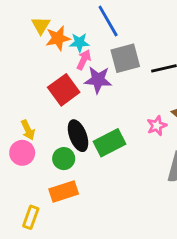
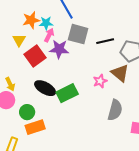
yellow triangle: (41, 25) -> (19, 40), moved
gray square: (125, 58) -> (78, 34), turned 30
black ellipse: (78, 136) -> (45, 88), turned -40
green circle: (64, 159) -> (27, 112), moved

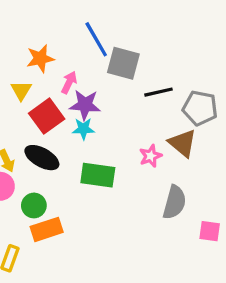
cyan star: (46, 23) -> (83, 129), moved
gray square: (78, 34) -> (123, 63), moved
black ellipse: (45, 88) -> (42, 158), moved
green rectangle: (67, 93) -> (98, 175), turned 35

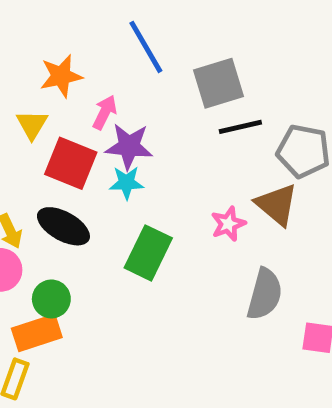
gray square: (123, 63) -> (219, 83), moved, turned -32
red square: (47, 116) -> (71, 163), turned -32
green rectangle: (98, 175) -> (148, 253), turned -72
orange rectangle: (47, 229) -> (37, 333), moved

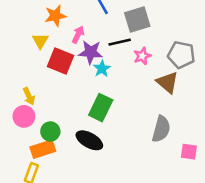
black line: (240, 127) -> (120, 42), moved
cyan star: (126, 183) -> (102, 69), moved, turned -30
pink star: (228, 224) -> (142, 56), moved
black ellipse: (63, 226) -> (89, 140), moved

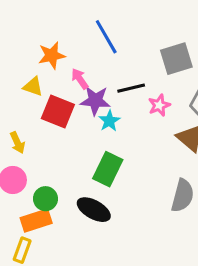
gray square: (137, 19) -> (176, 59), moved
pink arrow: (78, 35) -> (80, 79), turned -60
yellow triangle: (40, 41) -> (33, 87), turned -42
yellow arrow: (29, 96) -> (17, 143), moved

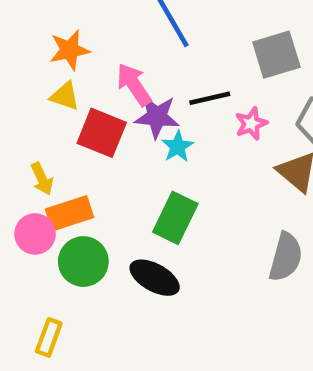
orange star: (52, 55) -> (70, 50), moved
pink arrow: (80, 79) -> (134, 85), size x1.4
green circle: (45, 199) -> (83, 262), size x1.4
orange rectangle: (36, 220) -> (70, 213), moved

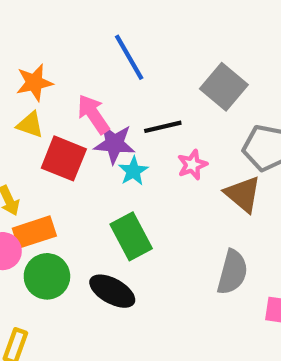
gray square: (276, 55) -> (224, 87), turned -33
pink star: (251, 124) -> (192, 165), moved
green rectangle: (175, 218) -> (131, 236), turned -54

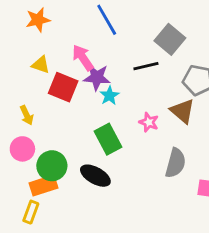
orange star: (34, 83) -> (38, 20), moved
black line: (163, 127) -> (146, 66), moved
pink star: (192, 165) -> (149, 122), moved, turned -30
orange rectangle: (34, 232) -> (43, 185), moved

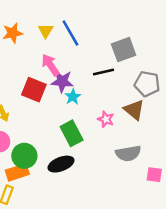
gray square: (170, 39) -> (124, 50), turned 30
yellow triangle: (41, 65) -> (46, 31), moved, turned 42
gray semicircle: (175, 163) -> (128, 153), turned 65
black ellipse: (95, 176) -> (61, 164), turned -50

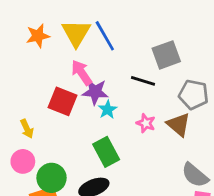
yellow triangle: (46, 31) -> (76, 33), size x1.6
black line: (103, 72) -> (143, 81), turned 30
pink star: (106, 119) -> (146, 123), moved
gray semicircle: (128, 153) -> (195, 175), moved, turned 50

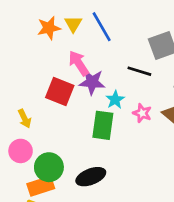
yellow triangle: (76, 33) -> (73, 24), size x0.6
orange star: (38, 36) -> (49, 28), moved
cyan star: (108, 110) -> (115, 100), moved
green rectangle: (106, 152) -> (103, 125), moved, turned 36

